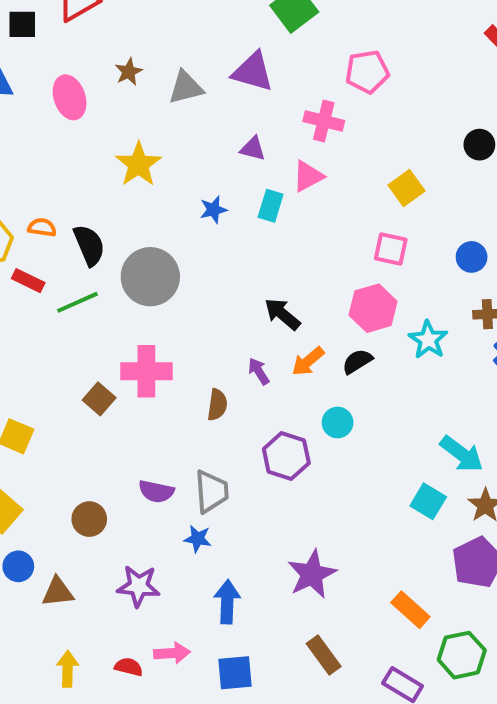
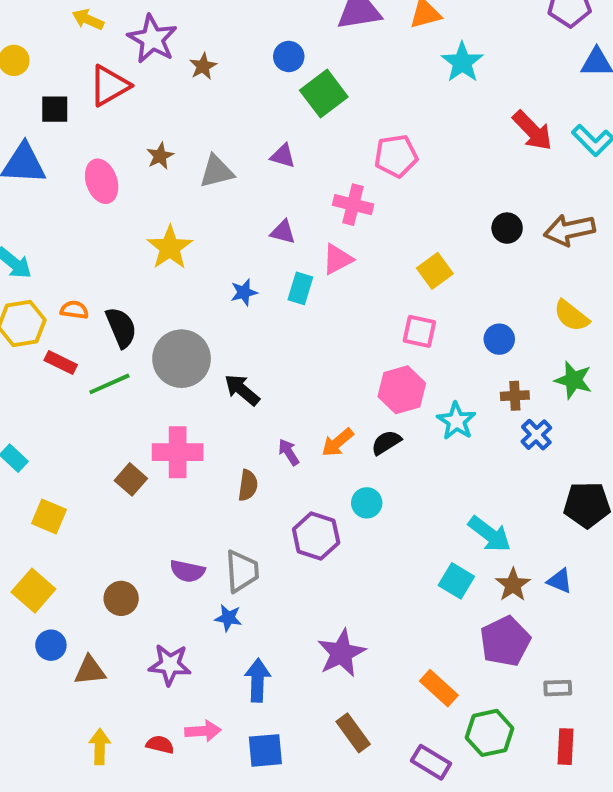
purple triangle: (253, 72) -> (283, 156), size x0.6
black arrow: (282, 314) -> (242, 390), moved

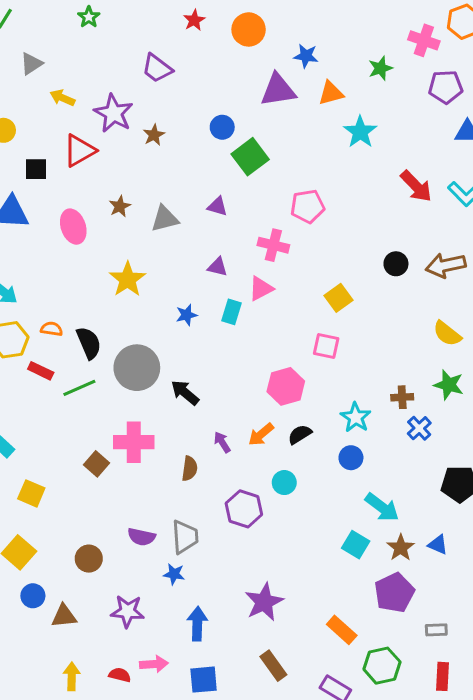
blue circle: (499, 339) -> (351, 458), moved
pink hexagon: (402, 390) -> (286, 386), moved

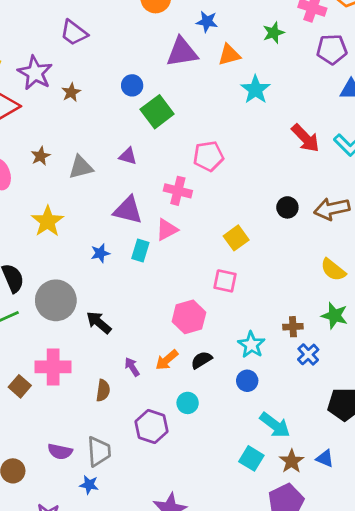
purple triangle: (218, 267) -> (128, 210), size x1.6

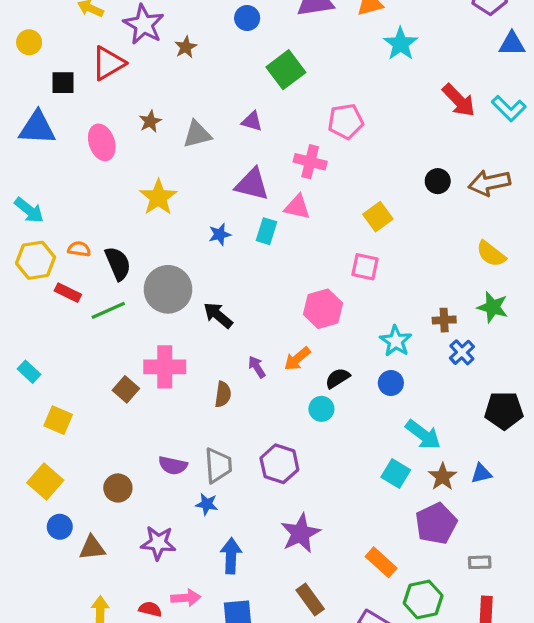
blue circle: (132, 85) -> (247, 18), moved
pink triangle: (167, 230) -> (297, 207), turned 40
black semicircle: (201, 360) -> (338, 378), moved
purple hexagon: (152, 427) -> (279, 464), moved
blue triangle: (325, 458) -> (481, 473), turned -36

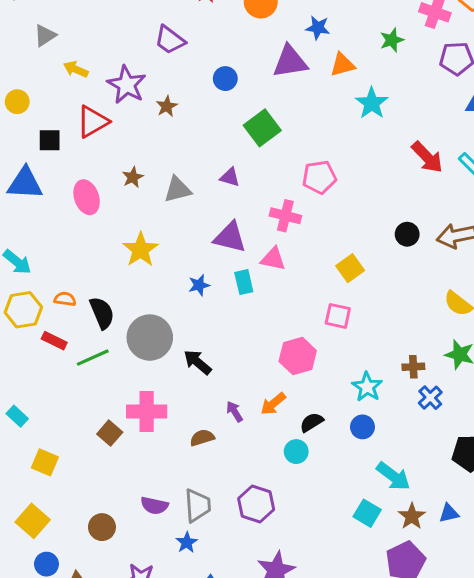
cyan rectangle: (266, 231) -> (244, 282), turned -30
brown semicircle: (223, 394) -> (202, 438), turned -115
blue star: (207, 504) -> (187, 543), turned 30

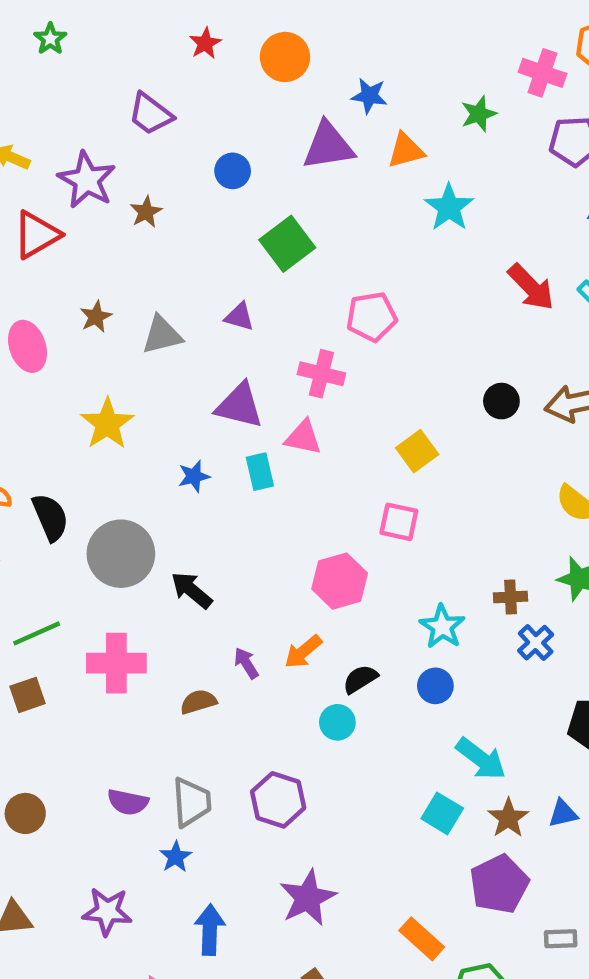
green line: (93, 358) -> (37, 633), moved
brown square: (110, 433) -> (27, 695), moved, turned 30
brown circle: (102, 527) -> (25, 813), moved

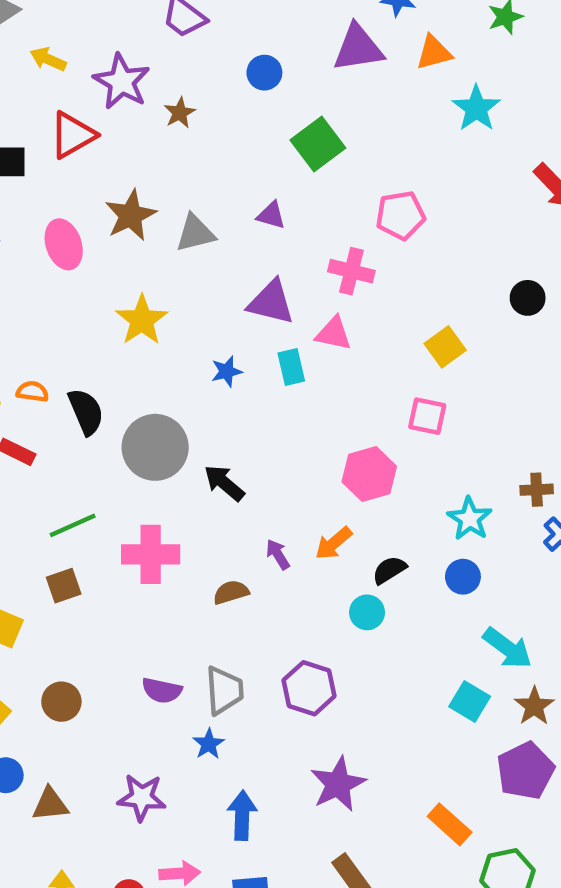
brown star: (96, 317) -> (131, 215), size x1.6

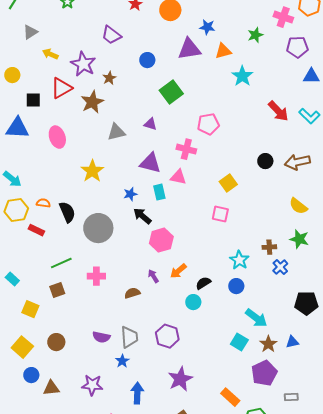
brown star: (131, 215) -> (92, 102), moved
pink hexagon: (369, 474) -> (161, 240), moved
black arrow: (224, 483) -> (142, 216), moved
pink cross: (151, 554) -> (96, 276), size x0.7

